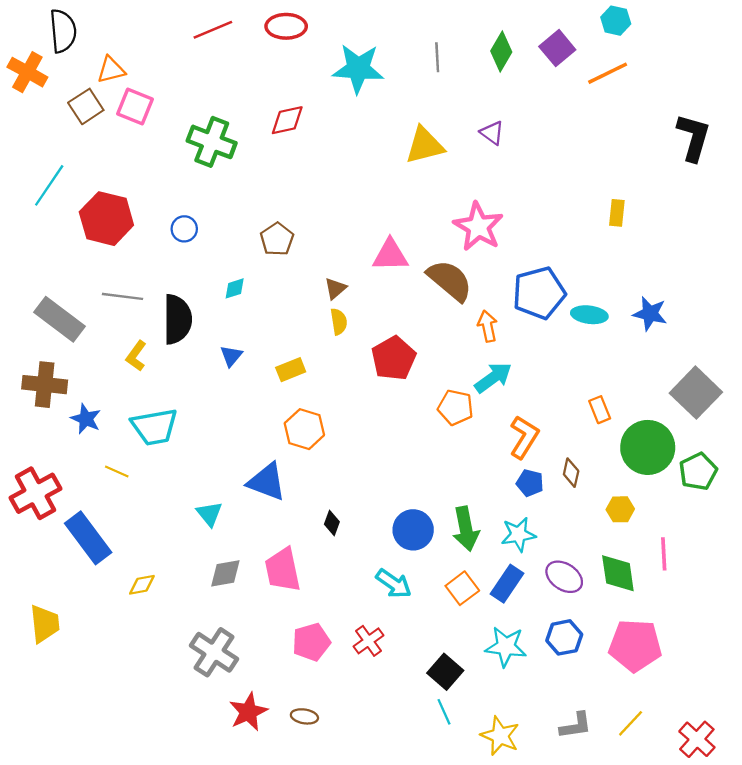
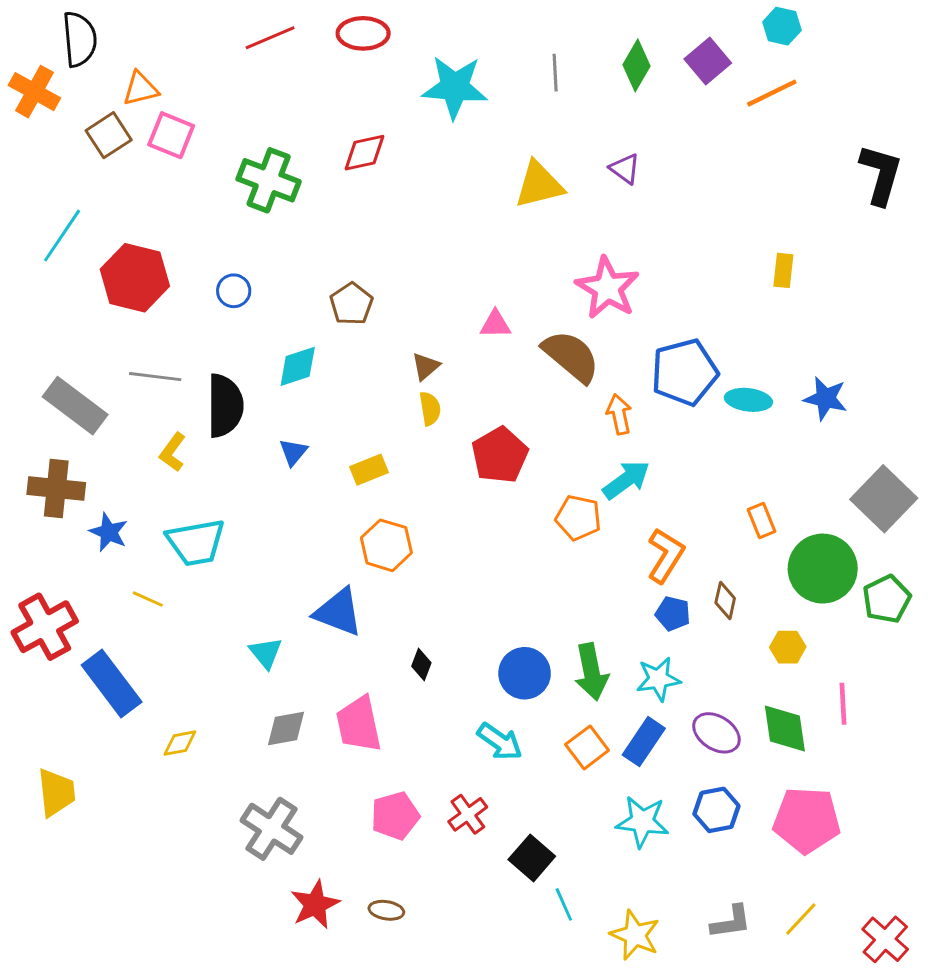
pink triangle: (390, 255) -> (495, 324), size x0.7
cyan diamond: (235, 288) -> (298, 366), size x1.5
black square: (445, 672) -> (532, 858), moved

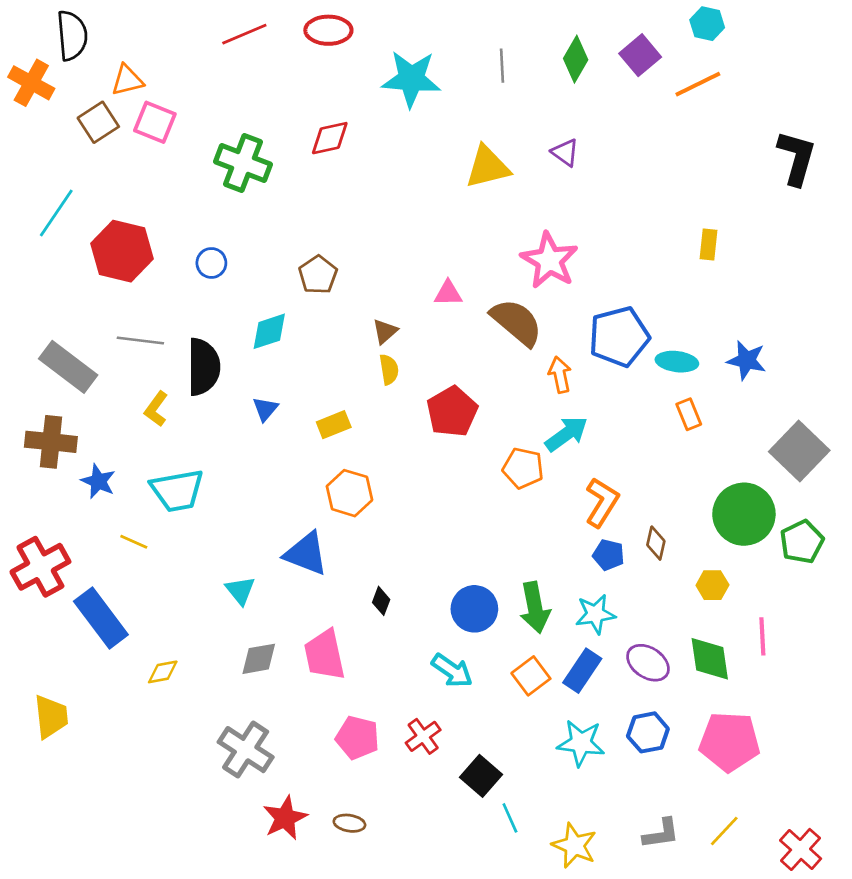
orange rectangle: (762, 521) -> (689, 414), moved
pink pentagon: (395, 816) -> (357, 738), turned 30

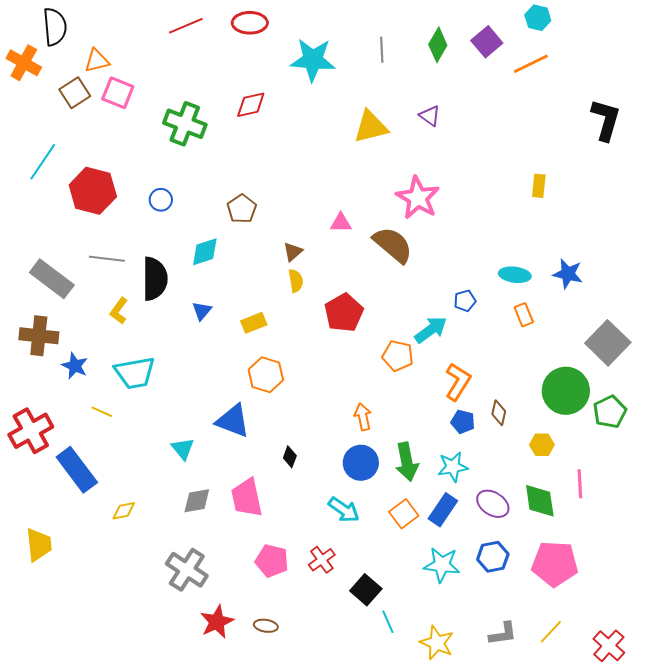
blue pentagon: (619, 337) -> (465, 301), moved, size x0.5
orange arrow: (560, 375) -> (363, 417), moved

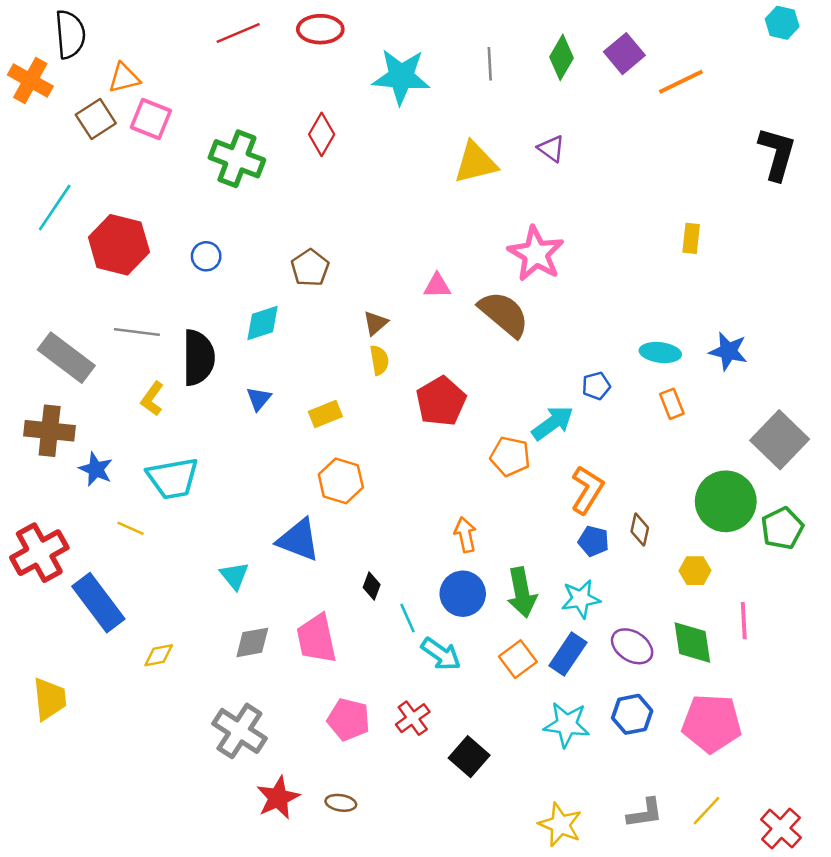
cyan hexagon: (538, 18) -> (782, 23), moved
red diamond: (251, 105) -> (322, 134), turned -48
cyan line: (388, 622) -> (408, 618), moved

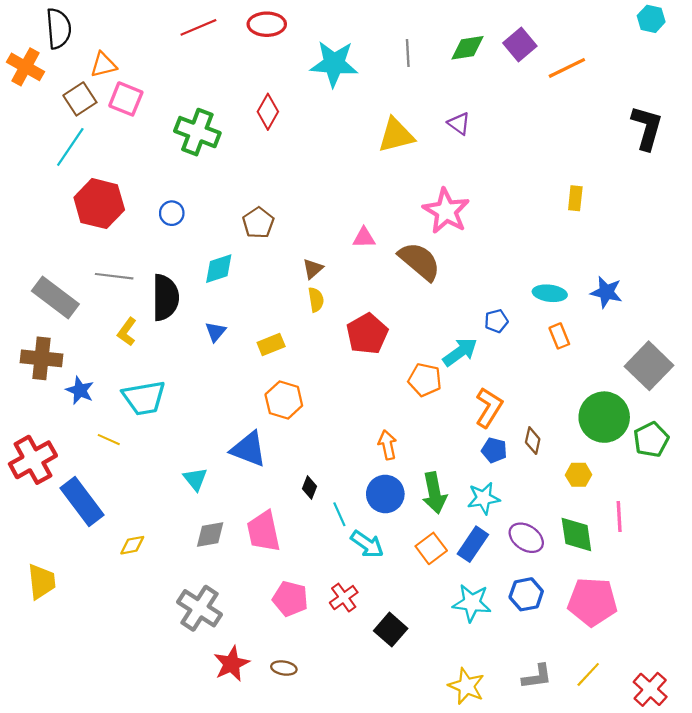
green diamond: (562, 57) -> (468, 48), turned 51
cyan line: (55, 208) -> (70, 147), moved

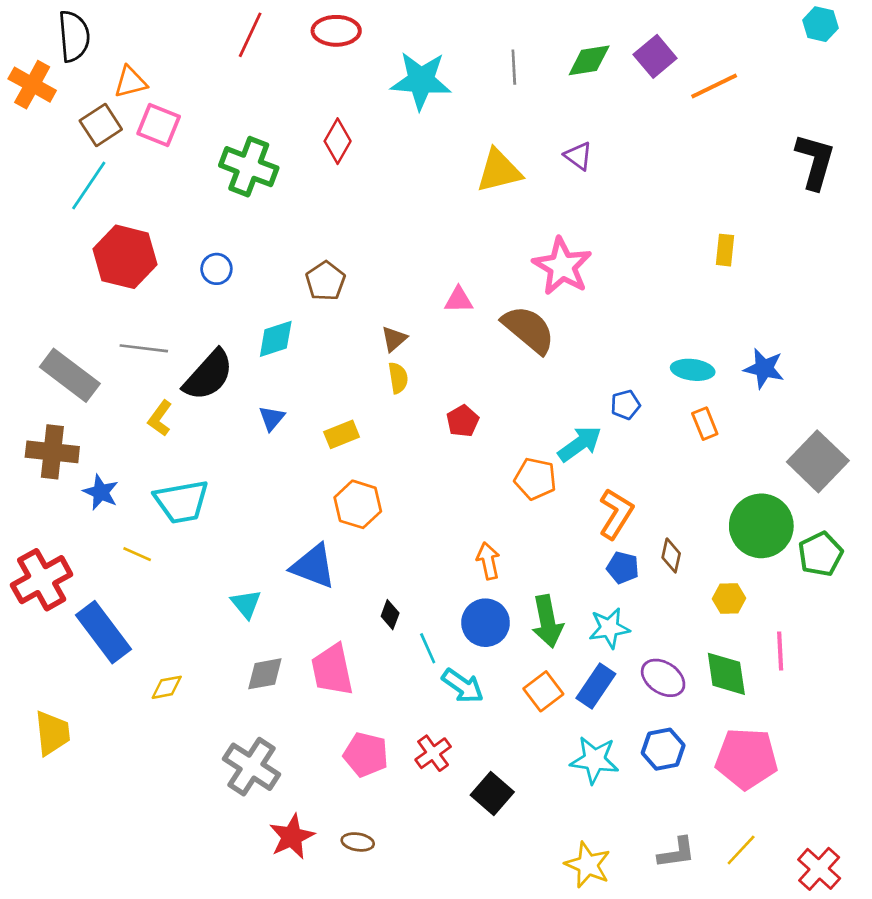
red line: (198, 27) -> (250, 35), turned -42
black semicircle: (165, 298) -> (208, 375), turned 42
red pentagon: (367, 334) -> (463, 421), size x0.6

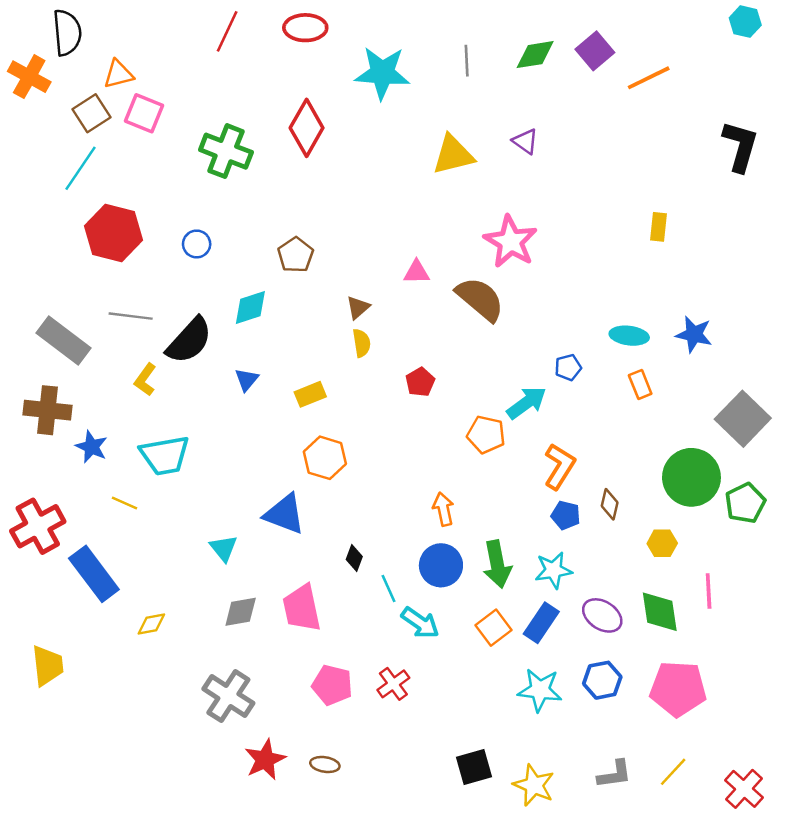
red diamond: (338, 141) -> (307, 128), size x1.4
black square: (492, 794) -> (474, 767), moved, turned 33

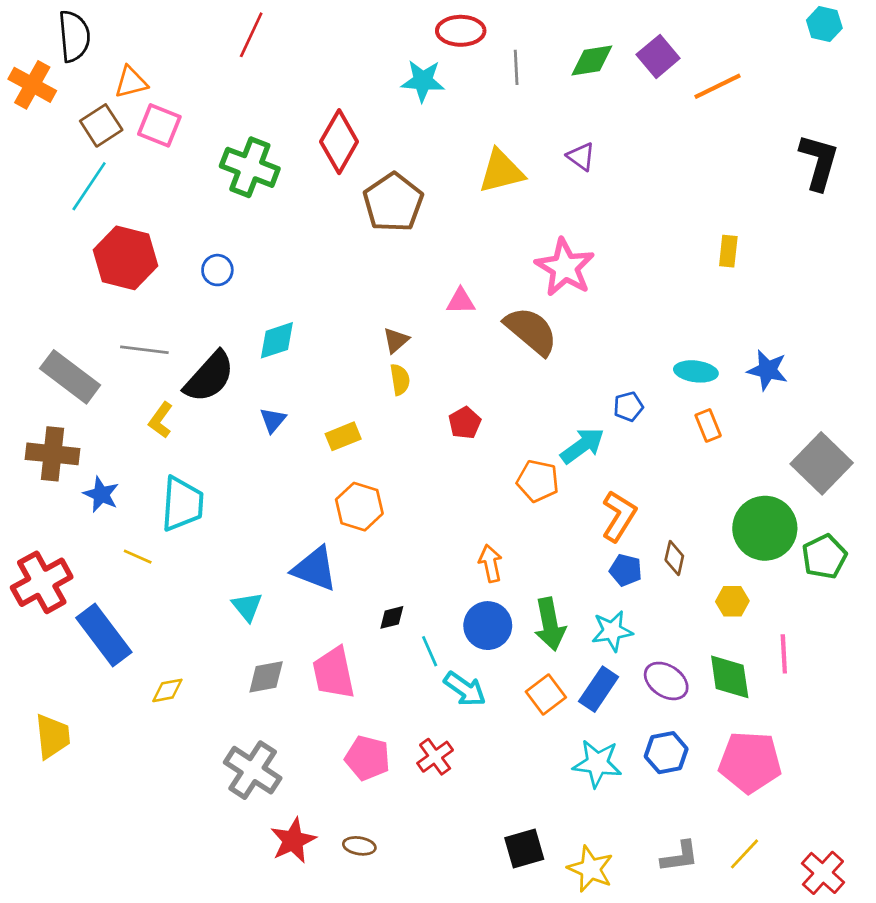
red ellipse: (305, 28) -> (461, 31), moved
cyan star: (382, 73) -> (423, 81), size x0.7
brown pentagon: (296, 255) -> (393, 202), moved, size x1.5
cyan trapezoid: (165, 455) -> (182, 504), turned -76
black diamond: (354, 558) -> (392, 617), turned 55

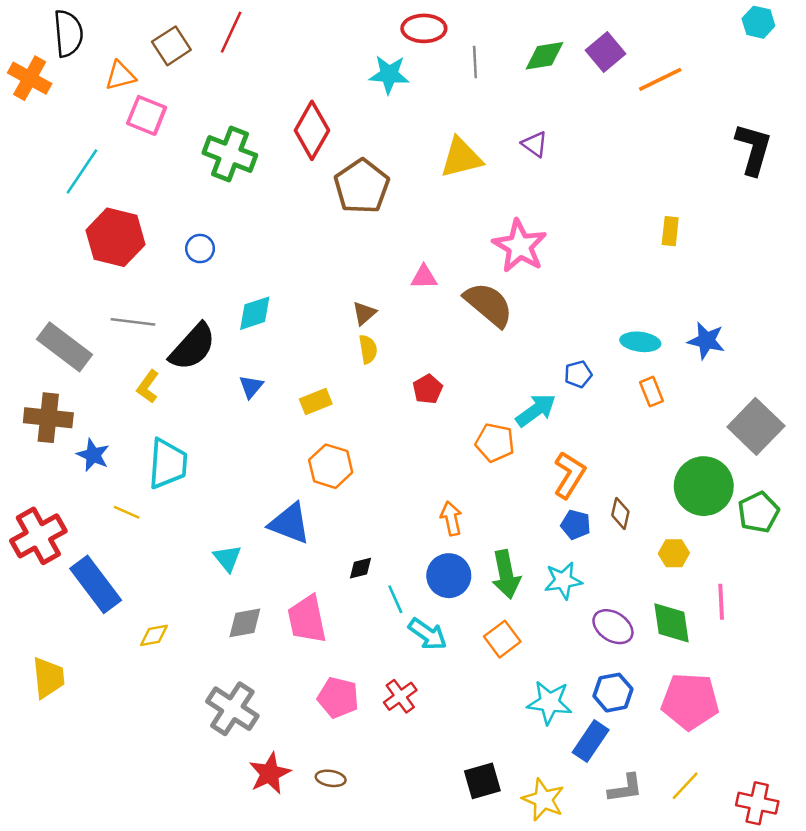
brown square: (101, 125) -> (171, 46), moved
blue rectangle: (599, 689) -> (591, 741), moved
red cross: (823, 873) -> (757, 803), turned -30

